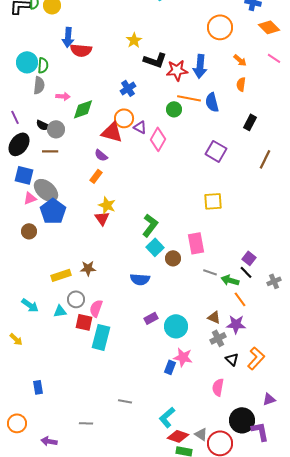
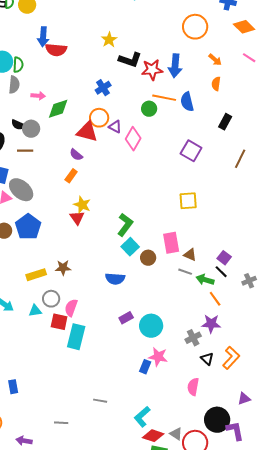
blue pentagon: (53, 211) -> (28, 227), moved
brown triangle: (214, 317) -> (190, 255), moved

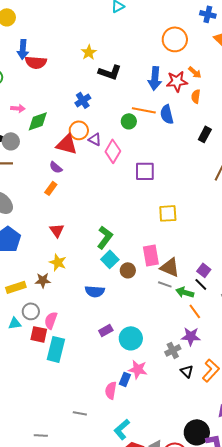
red star: (152, 70) -> (177, 81), moved
purple square: (191, 151) -> (145, 171), moved, turned -30
yellow star: (82, 205) -> (58, 262), moved
brown triangle: (190, 255) -> (170, 267), size x1.5
pink semicircle: (193, 387) -> (111, 390), moved

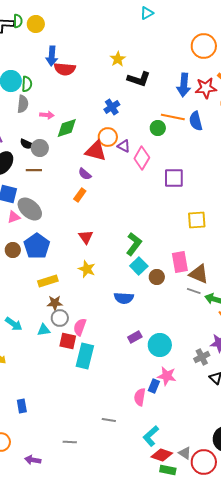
brown star: (43, 280) -> (55, 303), moved
yellow rectangle: (16, 287) -> (48, 281), moved

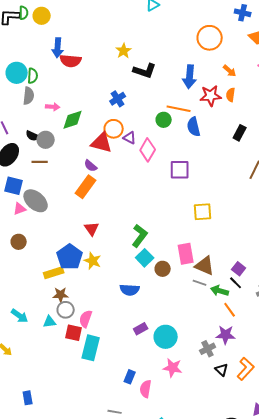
red star: (206, 88) -> (211, 96), moved
blue semicircle: (196, 121) -> (194, 127), moved
orange rectangle: (80, 195) -> (86, 187), size x1.6
blue pentagon: (37, 246) -> (70, 257), moved
blue rectangle: (154, 386) -> (130, 377), moved

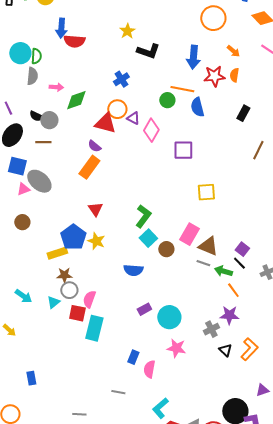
pink rectangle: (186, 254) -> (189, 234), turned 40
cyan triangle: (50, 322) -> (53, 302), turned -32

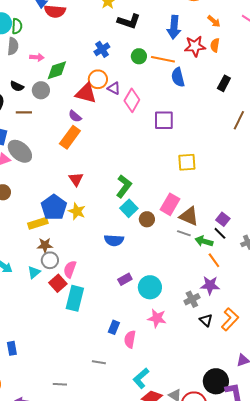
green circle: (167, 100) -> (139, 56), moved
gray circle: (49, 120) -> (41, 90), moved
red square: (77, 313) -> (58, 283), turned 36

